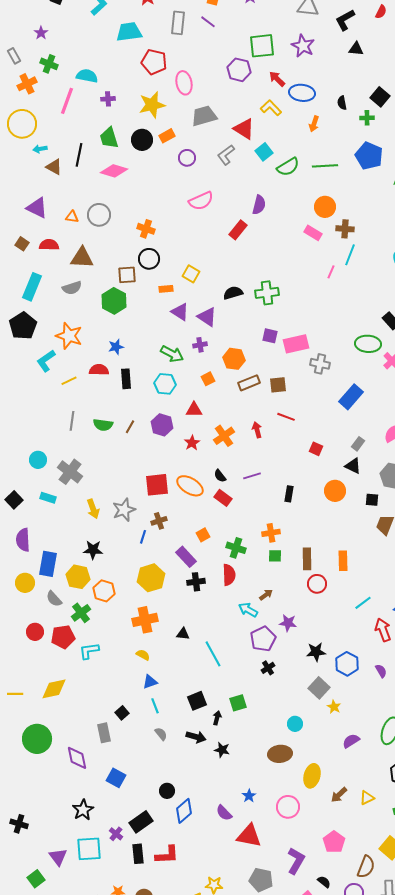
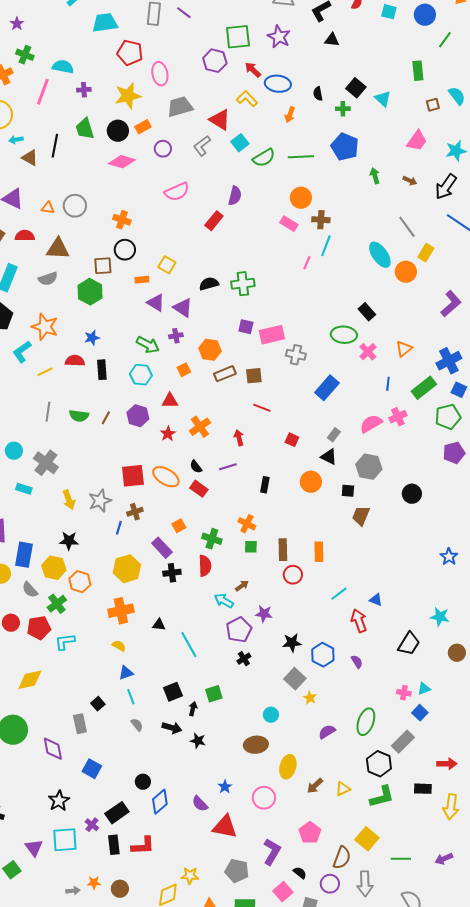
pink diamond: (114, 171) -> (122, 162), moved
red arrow: (257, 430) -> (239, 438), moved
orange cross: (271, 533) -> (247, 524), turned 36

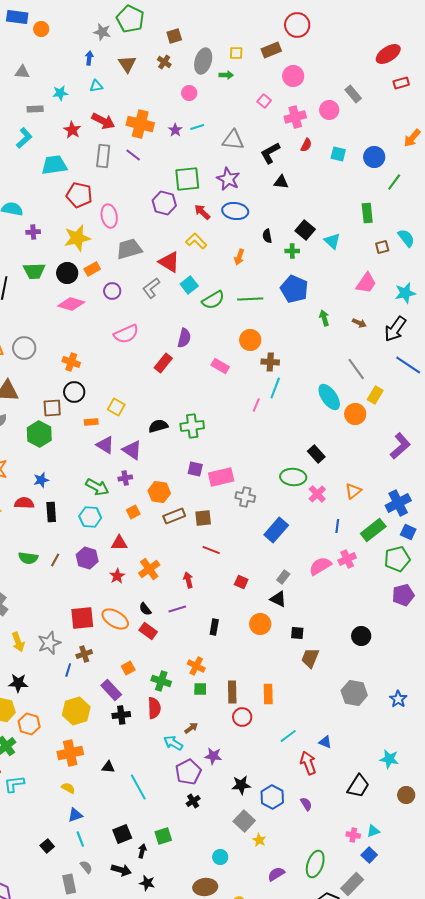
blue ellipse: (278, 84) -> (235, 211), moved
green trapezoid: (85, 129) -> (34, 271), turned -75
pink rectangle: (289, 224) -> (220, 366), moved
gray hexagon: (369, 467) -> (354, 693), moved
gray rectangle: (80, 724) -> (69, 884), moved

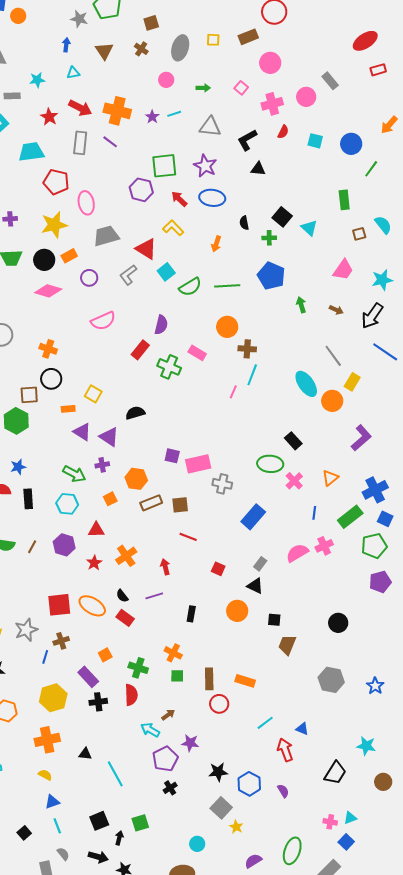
green arrow: (226, 75) -> (203, 88), moved
green cross: (192, 426) -> (169, 367), moved, turned 30
purple L-shape: (400, 446) -> (361, 438), moved
orange rectangle: (268, 694) -> (245, 681), turned -72

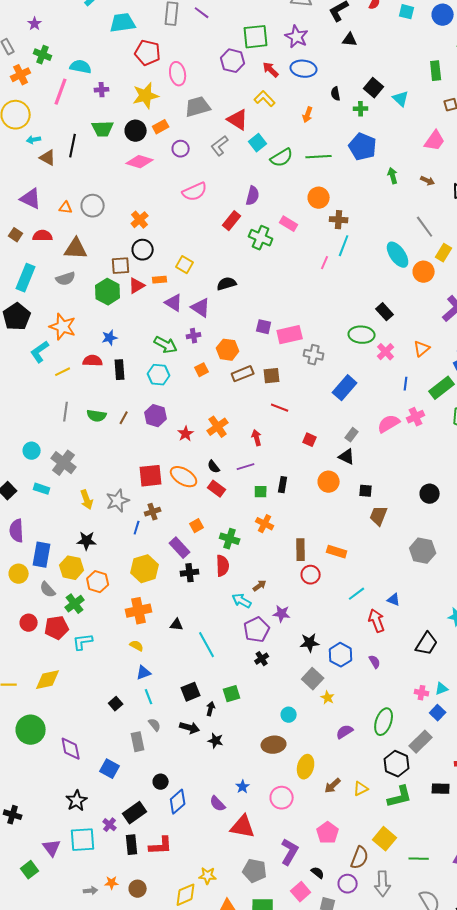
orange cross: (48, 349) -> (140, 220), turned 30
red triangle: (96, 530) -> (137, 286), moved, turned -30
green square: (177, 676) -> (261, 492), moved

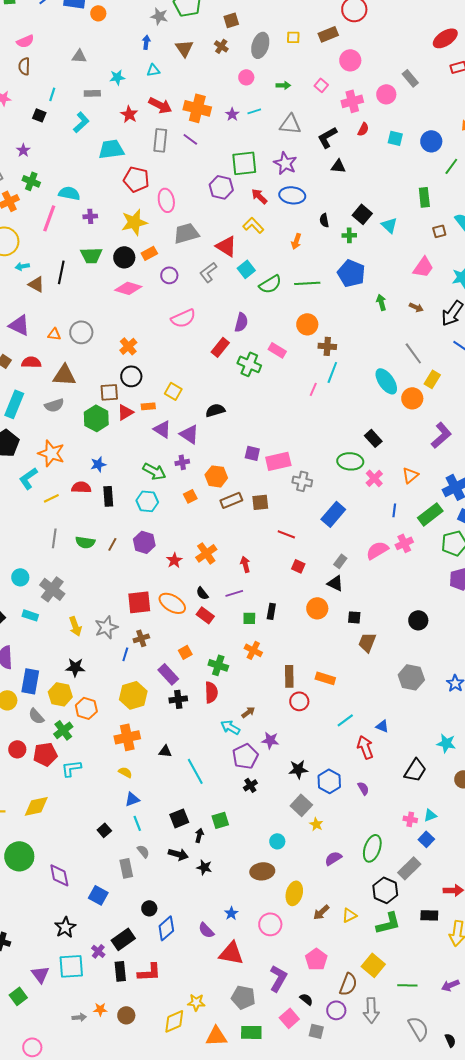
red line: (280, 408) -> (286, 534), moved

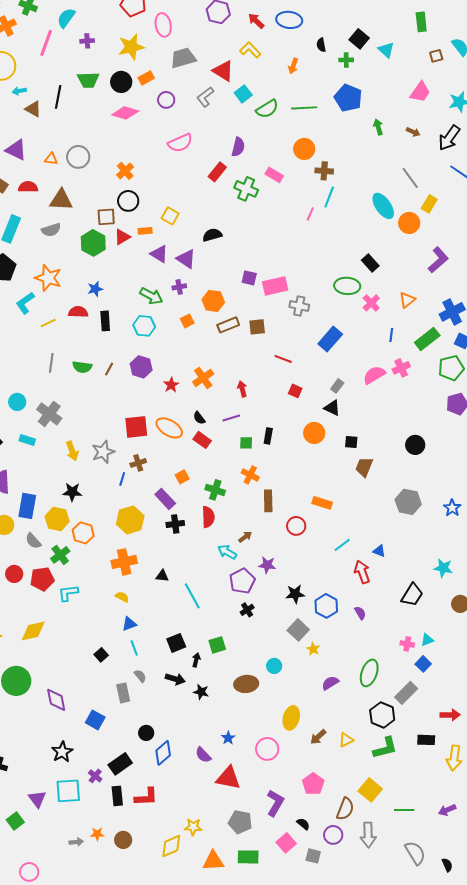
cyan semicircle: (69, 193) -> (66, 18), turned -65
brown rectangle: (289, 676) -> (268, 501), moved
brown ellipse: (262, 871) -> (246, 684), moved

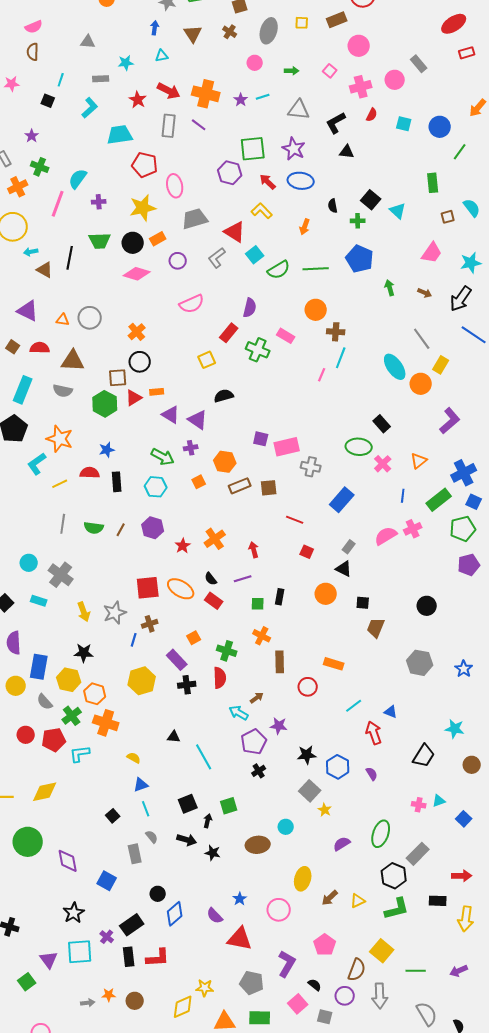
yellow square: (170, 216) -> (207, 360), moved, turned 36
gray semicircle: (51, 230) -> (63, 391), turned 30
orange cross: (124, 562) -> (106, 723), moved, turned 30
blue square: (423, 664) -> (464, 819), moved

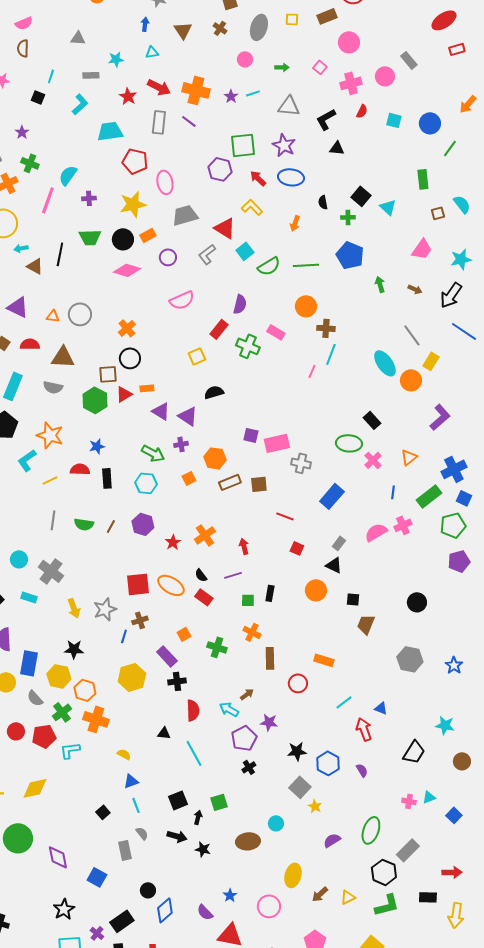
red semicircle: (220, 678) -> (193, 710), moved

